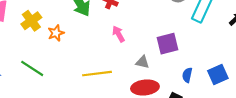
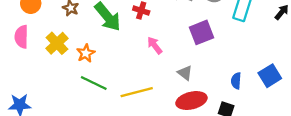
purple square: (167, 44) -> (202, 32), moved
gray triangle: (142, 62) -> (185, 73), turned 32
green line: (32, 68) -> (94, 83), moved

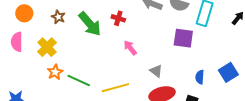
purple square: (202, 32) -> (183, 38), moved, turned 30
orange star: (86, 53) -> (55, 72), moved

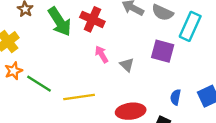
red cross: (118, 18) -> (92, 19), size x1.5
gray triangle: (156, 71) -> (127, 65), moved

